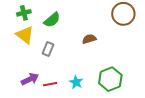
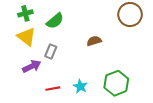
purple arrow: (30, 79) -> (32, 66), moved

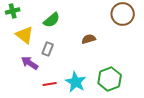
green cross: (25, 13) -> (13, 11), moved
purple arrow: (32, 66) -> (30, 63), turned -120
cyan star: (80, 86) -> (76, 82), size x1.5

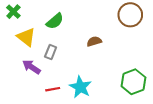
green cross: (13, 11) -> (13, 12), turned -32
green hexagon: (110, 79) -> (133, 82), moved

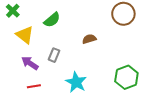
gray rectangle: (51, 52) -> (54, 55), moved
red line: (53, 89) -> (34, 86), moved

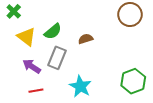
green semicircle: (52, 20) -> (53, 31), moved
brown semicircle: (89, 39) -> (86, 39), moved
gray rectangle: (54, 55) -> (57, 58), size x1.5

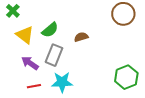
cyan star: (80, 86) -> (62, 82), moved, turned -30

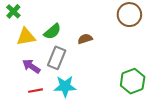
yellow triangle: (25, 35) -> (26, 37), turned -48

